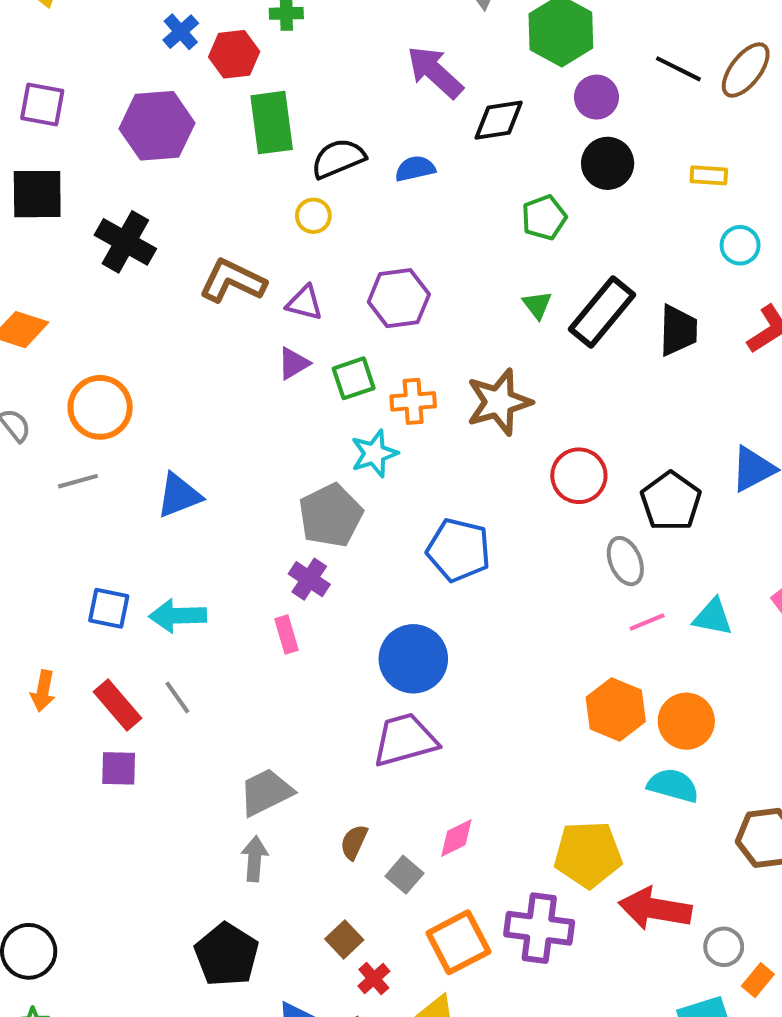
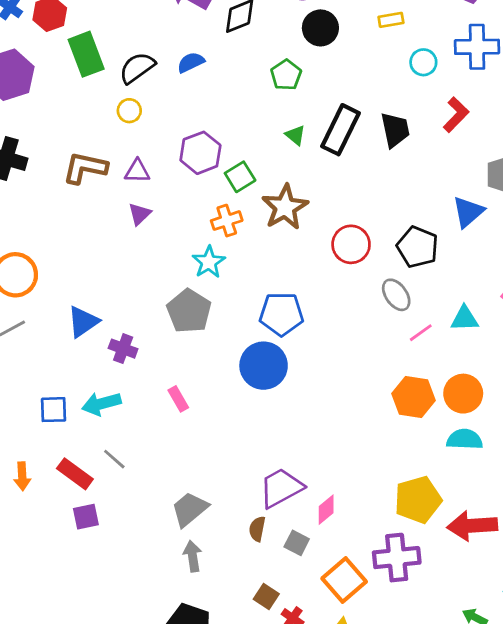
green square: (354, 378) -> (240, 177), moved
purple cross: (309, 579) -> (123, 349), moved
blue circle: (413, 659) -> (264, 366), moved
purple trapezoid: (405, 740) -> (281, 488), moved

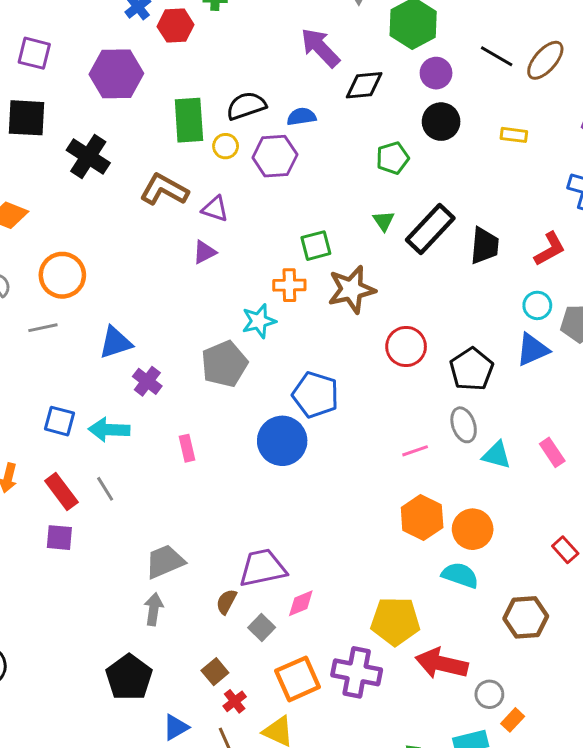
green rectangle: (86, 54) -> (189, 120), moved
cyan circle: (423, 62) -> (537, 305), moved
purple hexagon: (200, 153) -> (275, 156), moved
gray ellipse: (396, 295) -> (464, 425), moved
pink line: (421, 333) -> (415, 451), moved

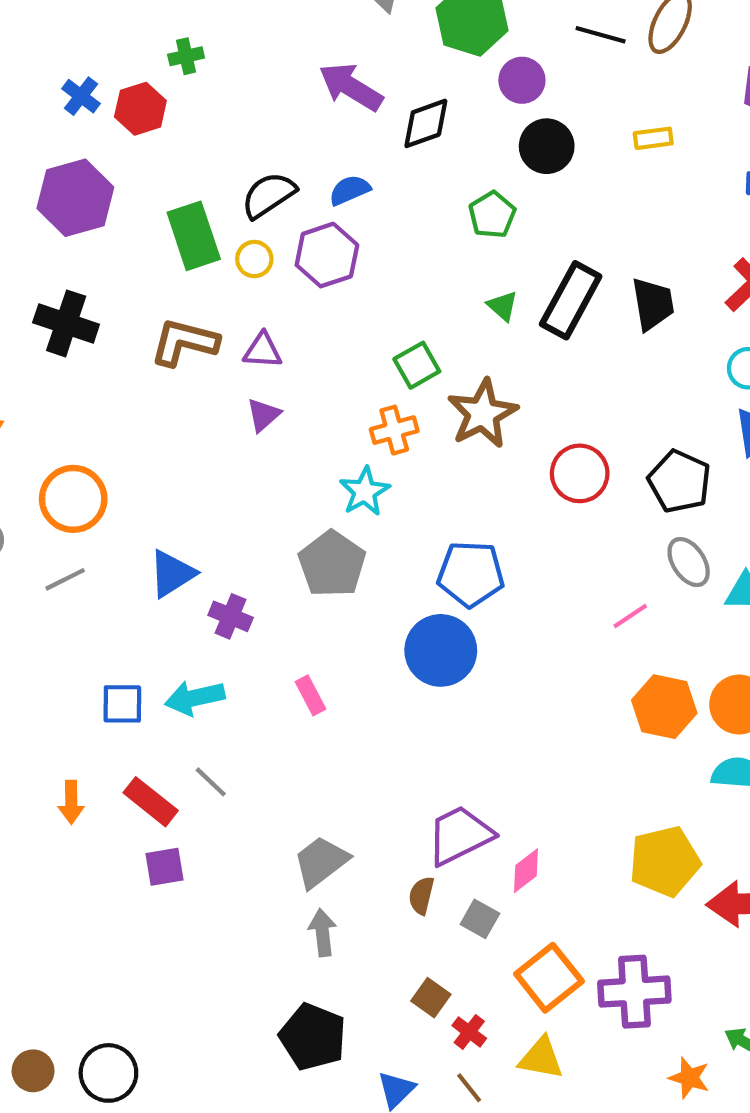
purple cross: (357, 672) -> (634, 992), moved

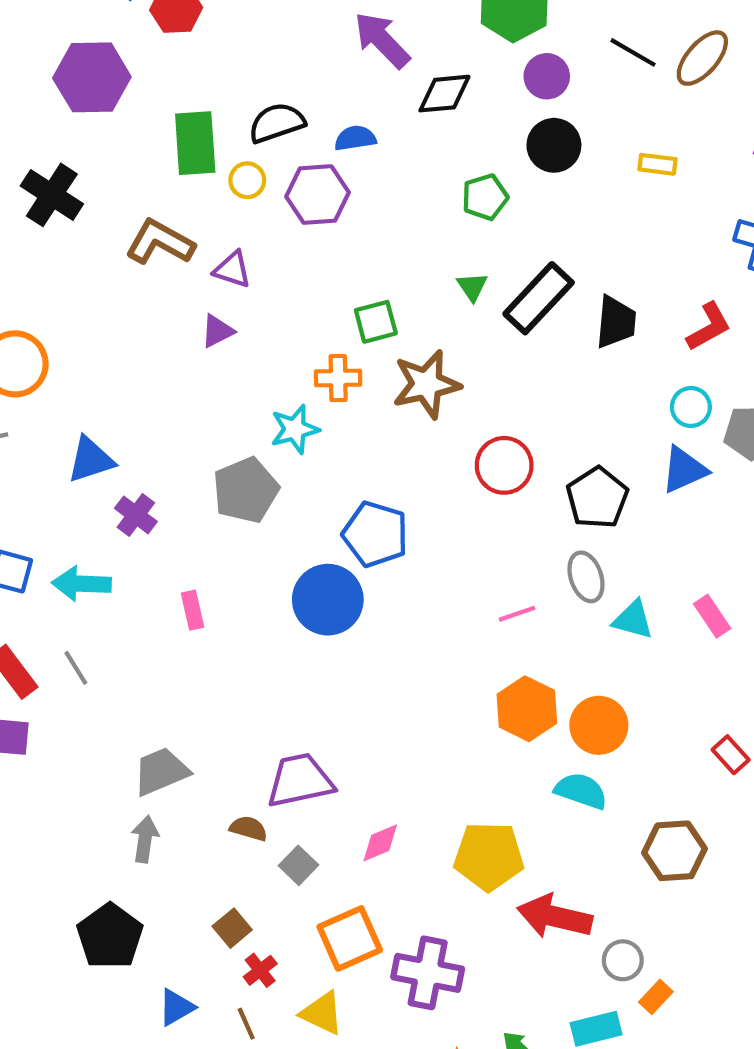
pink diamond: (526, 871) -> (380, 843), moved
brown semicircle: (421, 895) -> (249, 828), turned 78

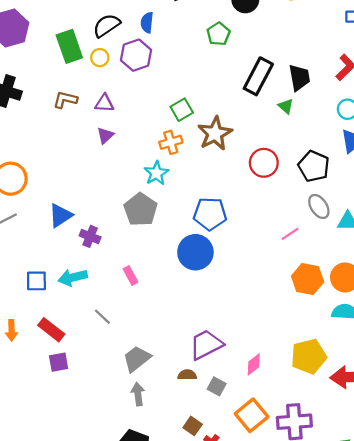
blue semicircle: (355, 138) -> (147, 23), turned -60
brown L-shape: (160, 242) -> (65, 100), size x0.7
green triangle: (472, 287) -> (286, 106), moved
gray line: (76, 668) -> (102, 317), moved

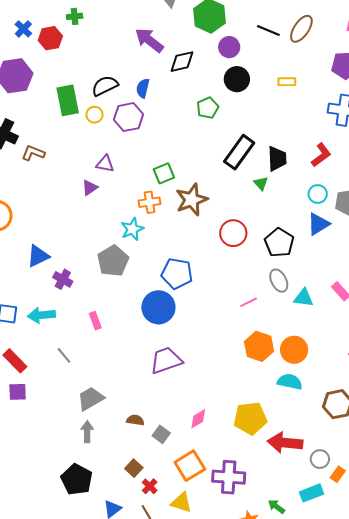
brown L-shape: (65, 100) -> (33, 153), moved
purple triangle: (104, 103) -> (105, 164), moved
purple trapezoid: (206, 345) -> (166, 360), moved

